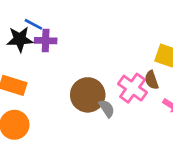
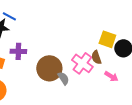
purple cross: (46, 41) -> (18, 51), moved

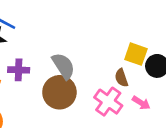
pink cross: (82, 63) -> (108, 102), moved
gray semicircle: (63, 78) -> (63, 66), moved, size x1.5

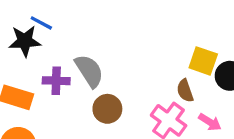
gray semicircle: (63, 66) -> (89, 71), moved
brown circle: (59, 92) -> (107, 109), size x0.7

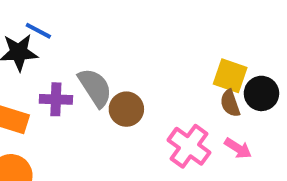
brown semicircle: (185, 91) -> (230, 103), moved
brown circle: (107, 109) -> (126, 109), moved

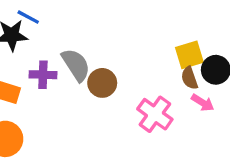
yellow square: (230, 76) -> (189, 55), turned -36
pink arrow: (238, 148) -> (203, 103), moved

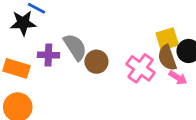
brown semicircle: (189, 78) -> (167, 58), size x1.4
pink cross: (155, 114) -> (141, 68), moved

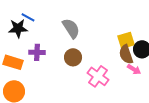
gray semicircle: (75, 47) -> (71, 28), moved
pink cross: (141, 68) -> (98, 76), moved

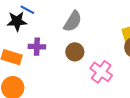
gray semicircle: (71, 28) -> (73, 21), turned 65

